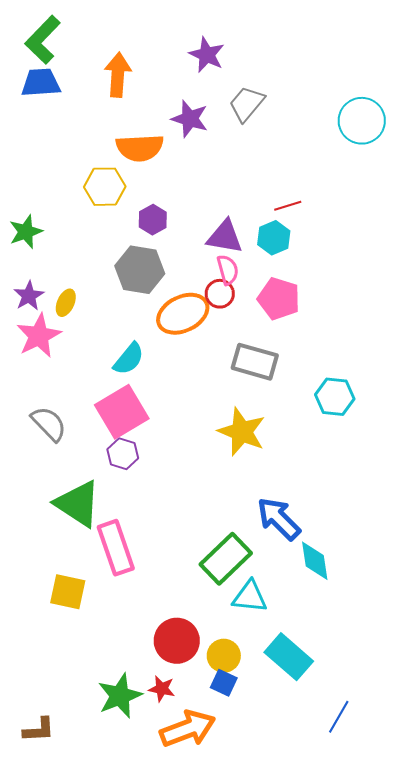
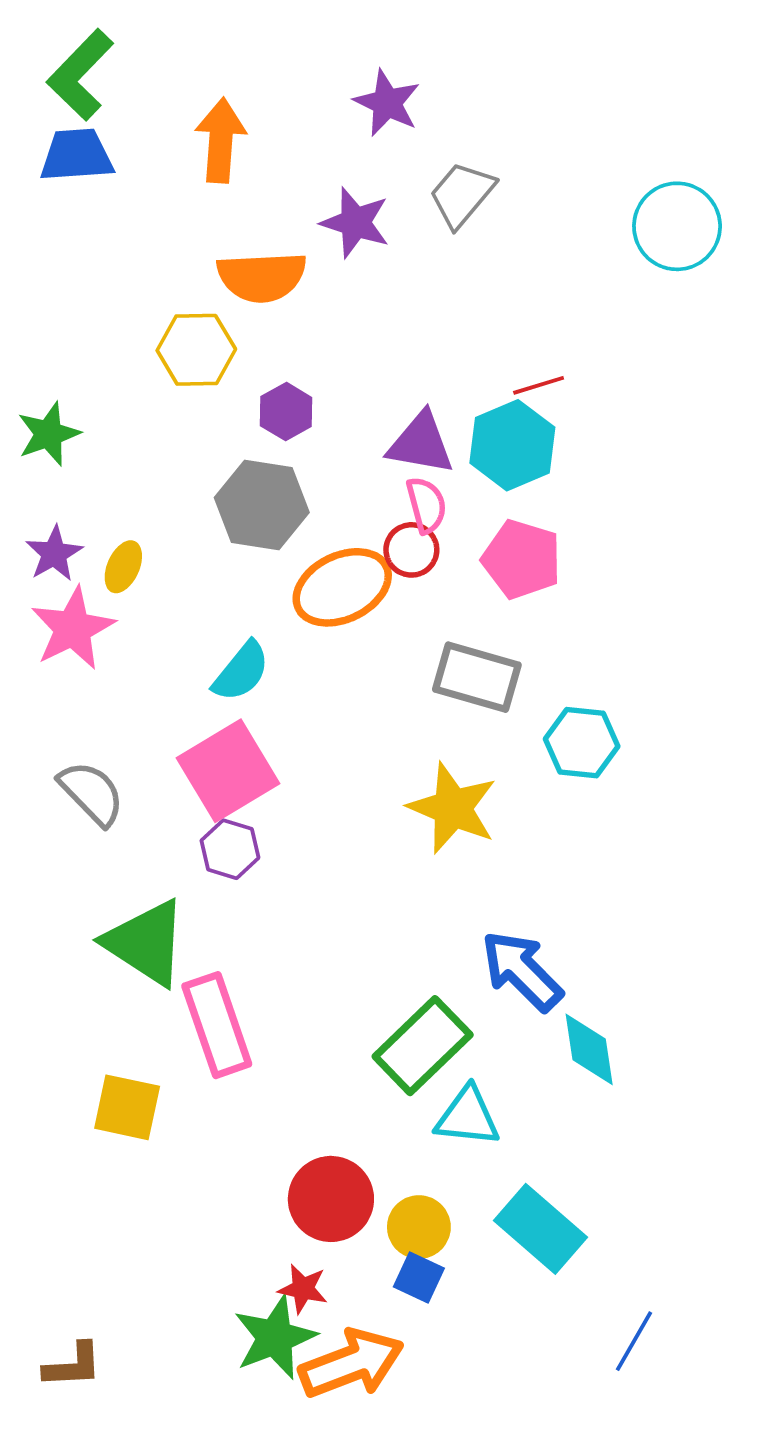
cyan hexagon: (274, 238) -> (512, 445), size x1.4
cyan hexagon: (335, 397) -> (582, 743), moved
green star: (120, 696) -> (275, 1337), moved

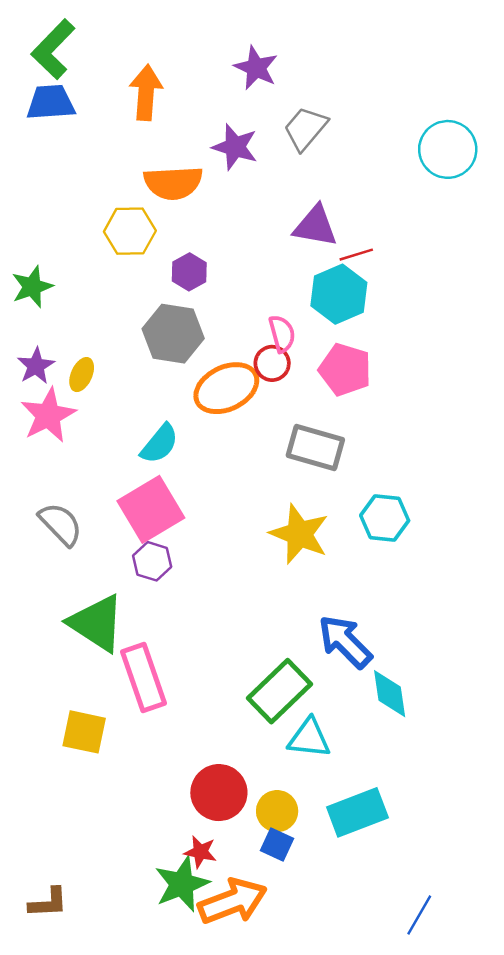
purple triangle: (421, 443) -> (315, 226), moved
cyan hexagon: (582, 743) -> (385, 518), moved
cyan rectangle: (540, 1229) -> (357, 812), turned -62
blue line: (634, 1341) -> (419, 915), moved

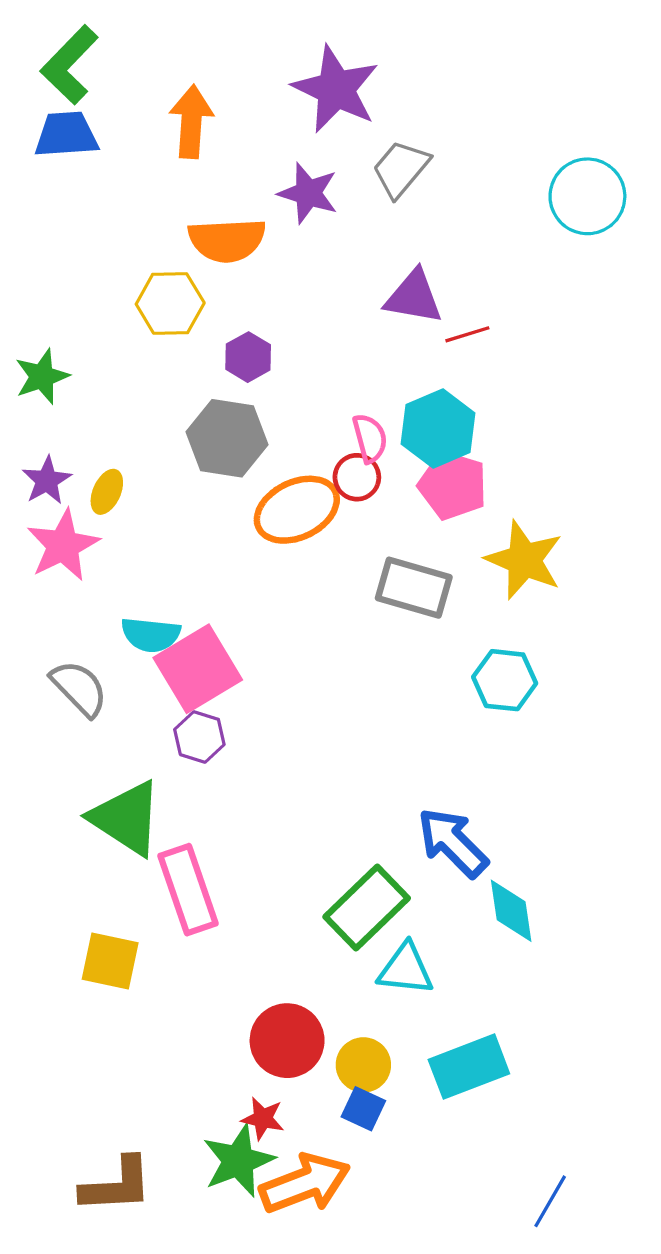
purple star: (256, 68) -> (336, 89), size x1.5
cyan hexagon: (339, 294) -> (438, 428), moved
cyan semicircle: (160, 444) -> (151, 635), moved, turned 57
yellow star: (299, 534) -> (524, 560), moved
brown L-shape: (48, 903) -> (117, 1185), moved, size x1.4

